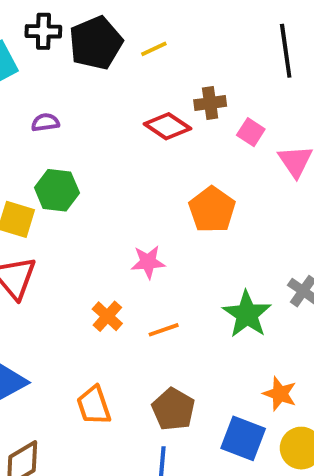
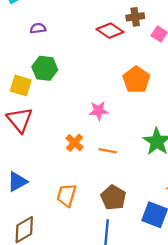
orange line: (164, 330) -> (108, 151), turned 30
orange trapezoid: (94, 405) -> (67, 195), turned 35

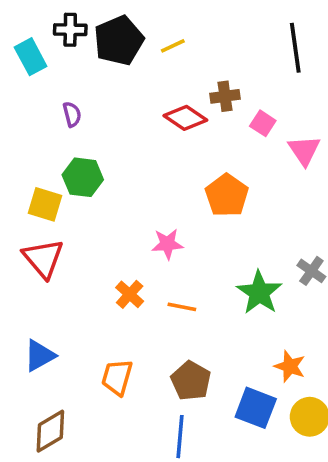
purple semicircle: (38, 28) -> (72, 114), turned 84

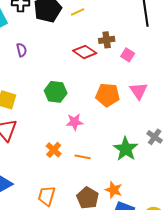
pink triangle: (304, 150) -> (139, 91), moved
green hexagon: (83, 177) -> (56, 92), moved
orange pentagon: (227, 195) -> (108, 95), turned -30
orange star: (290, 366) -> (114, 190), moved

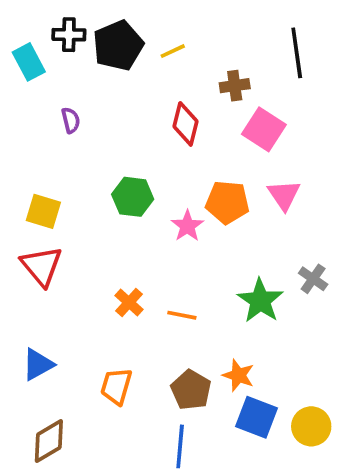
brown cross: (107, 40) -> (235, 86), moved
red diamond: (85, 52) -> (186, 124), turned 70
pink square: (128, 55) -> (264, 129), size x1.6
pink star: (75, 122) -> (187, 226), moved, turned -30

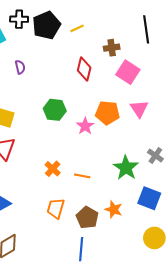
orange trapezoid: (116, 386) -> (56, 208), moved
blue square: (257, 417) -> (149, 198), moved

